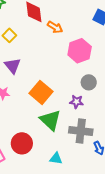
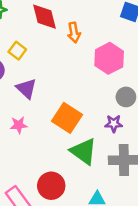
orange arrow: (55, 27) -> (74, 33), turned 56

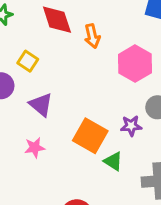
purple star: (114, 124) -> (131, 126), moved
green triangle: (83, 151) -> (113, 161), moved, size x0.6

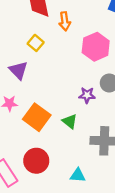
yellow square: (28, 61) -> (36, 43), moved
orange square: (90, 136) -> (37, 117), moved

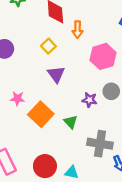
purple triangle: (18, 70) -> (56, 74), moved
red circle: (36, 161) -> (45, 166), moved

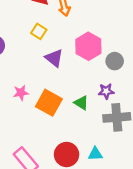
pink hexagon: (103, 56) -> (88, 46), moved
purple star: (89, 100) -> (106, 91), moved

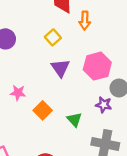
purple star: (106, 91) -> (104, 105), moved
orange square: (49, 103) -> (43, 110), size x0.7

